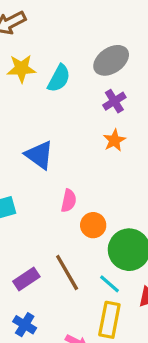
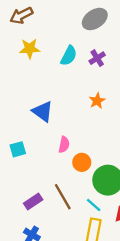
gray ellipse: (111, 60) -> (95, 19), moved
cyan semicircle: (59, 78) -> (69, 56), moved
purple cross: (114, 101) -> (97, 58), moved

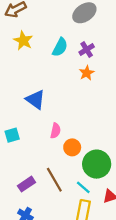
yellow star: (30, 49) -> (23, 41), turned 30
orange star: (97, 101) -> (87, 73), moved

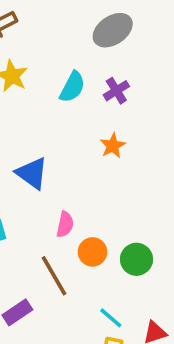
orange star: (87, 73) -> (113, 146), moved
green circle: (97, 164) -> (136, 259), moved, size x0.7
brown line: (54, 180) -> (54, 276), moved

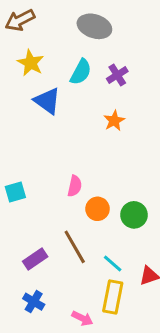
gray ellipse: (113, 30) -> (94, 26), moved, turned 52
blue triangle: (32, 173) -> (47, 101), moved
brown line: (54, 276) -> (75, 247), moved

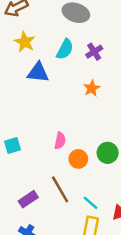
blue triangle: (47, 101) -> (38, 72), turned -30
green circle: (134, 215) -> (108, 153), moved

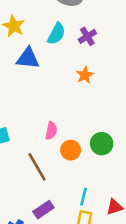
brown line: (60, 189) -> (37, 167), moved
purple rectangle: (28, 199) -> (43, 210), moved
cyan line: (90, 203) -> (83, 197), turned 63

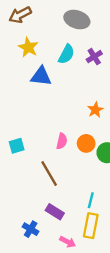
orange star: (85, 75) -> (95, 110), moved
orange circle: (71, 150) -> (86, 143), moved
purple rectangle: (43, 210) -> (55, 212), turned 66

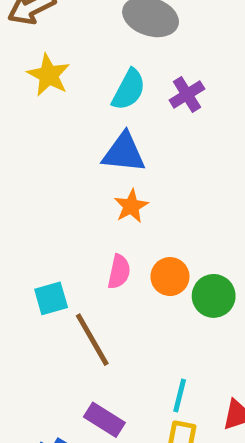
blue triangle: (41, 76) -> (124, 153), moved
orange star: (95, 110) -> (131, 206), moved
cyan square: (17, 146) -> (51, 298), moved

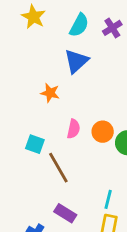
blue triangle: (124, 153) -> (76, 61), turned -48
orange star: (131, 206) -> (50, 93), moved, turned -30
cyan square: (51, 298) -> (35, 144), turned 36

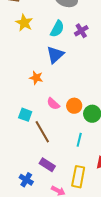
pink semicircle: (74, 129) -> (53, 104), turned 120
cyan line: (108, 199) -> (79, 140), moved

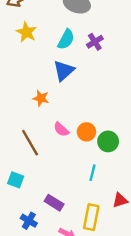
cyan square: (25, 115) -> (16, 180), moved
brown line: (42, 132) -> (30, 143), moved

